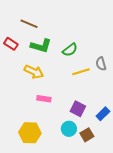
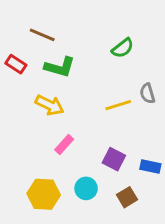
green semicircle: (70, 50) -> (123, 48), moved
pink rectangle: (44, 99) -> (64, 145), turned -56
blue rectangle: (103, 114) -> (150, 166), turned 56
cyan circle: (69, 129) -> (86, 188), moved

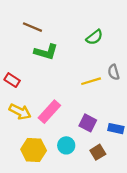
red rectangle: (16, 64) -> (12, 80), moved
yellow arrow: (50, 105) -> (20, 112), moved
pink rectangle: (64, 145) -> (49, 112), size x1.5

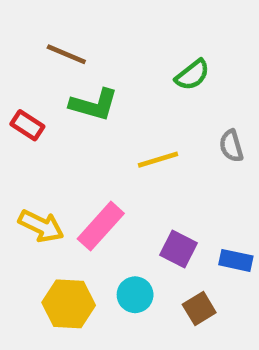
red rectangle: (12, 80) -> (27, 125), moved
yellow line: (91, 81) -> (158, 160), moved

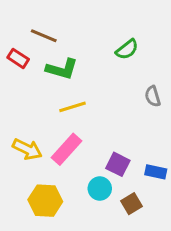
red rectangle: (27, 125) -> (18, 58), moved
yellow line: (158, 160) -> (73, 107), moved
cyan circle: (135, 295) -> (100, 188), moved

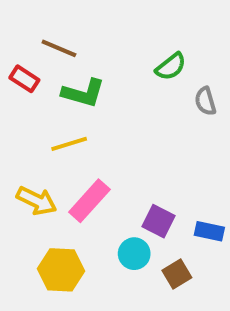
gray semicircle: (153, 96) -> (205, 101), moved
yellow line: (73, 107) -> (69, 144), moved

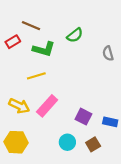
green semicircle: (171, 67) -> (75, 35), moved
red rectangle: (24, 79) -> (13, 42), turned -64
cyan circle: (134, 254) -> (67, 142), moved
yellow hexagon: (61, 270) -> (16, 142), moved

